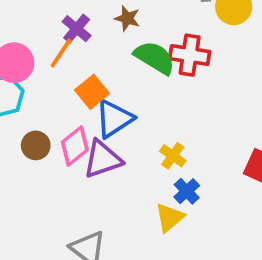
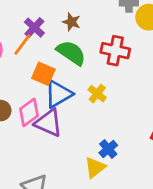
green semicircle: (155, 58) -> (71, 53), moved
orange square: (92, 92) -> (43, 74), turned -30
yellow cross: (173, 156) -> (97, 94), moved
purple triangle: (103, 159) -> (49, 123), turned 40

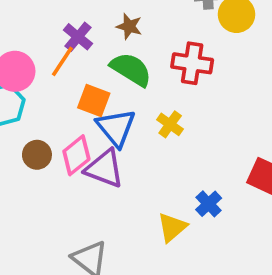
blue triangle: (58, 94) -> (116, 128), turned -36
blue cross: (108, 149) -> (209, 204), moved

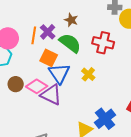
purple cross: (78, 37) -> (48, 32), moved
orange line: (62, 61) -> (34, 35), turned -30
pink diamond: (76, 155) -> (37, 86), turned 65
blue cross: (209, 204) -> (105, 119), size x1.5

